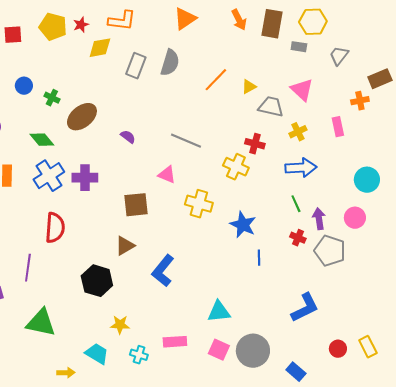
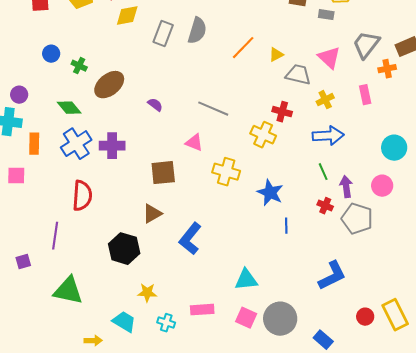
gray trapezoid: (339, 56) -> (366, 45), moved, size x1.4
yellow rectangle: (368, 347) -> (395, 315), size x1.4

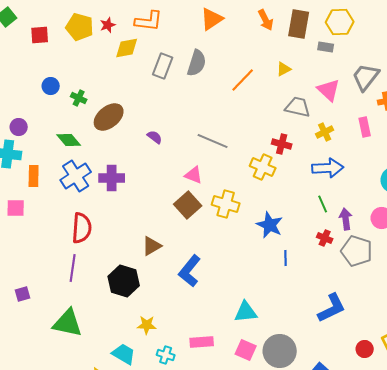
yellow triangle: (276, 55) -> (284, 69), moved
brown square: (163, 173) -> (188, 205), moved, turned -36
purple line: (55, 236) -> (73, 268), moved

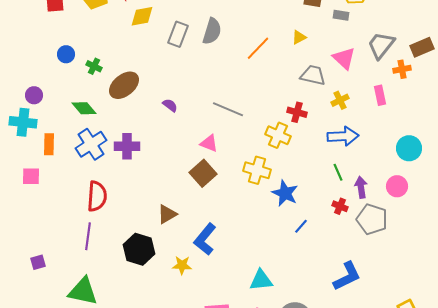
yellow cross: (226, 204) -> (257, 170), moved
blue line: (286, 258) -> (301, 226), turned 42
yellow star: (147, 325) -> (182, 265), moved

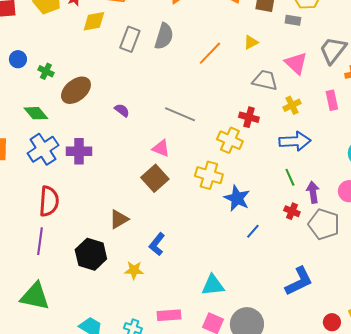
blue L-shape: (205, 239) -> (157, 244), size x0.7

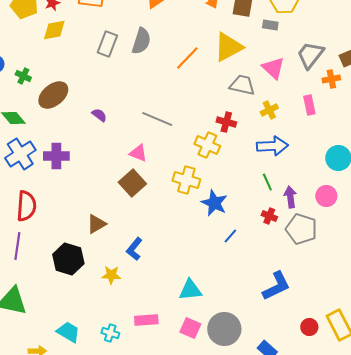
yellow diamond: (94, 21) -> (54, 30), moved
yellow triangle: (251, 42) -> (228, 47), size x2.0

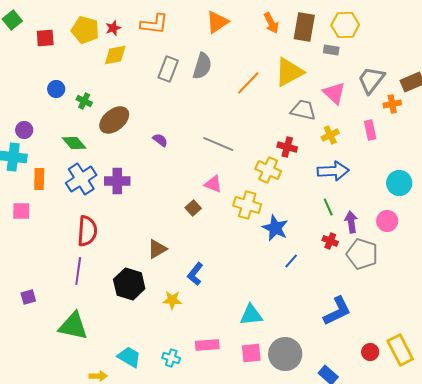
pink triangle: (138, 153) -> (213, 184), moved
brown square: (132, 183) -> (193, 208), size x0.6
pink square: (190, 328) -> (251, 353), turned -30

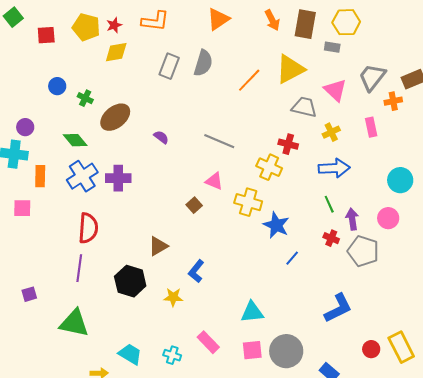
pink rectangle: (207, 345) -> (208, 342), turned 50

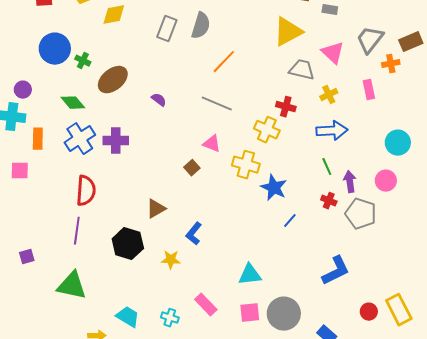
orange line: (249, 80) -> (224, 62), moved
blue circle: (57, 86) -> (55, 49), size x1.8

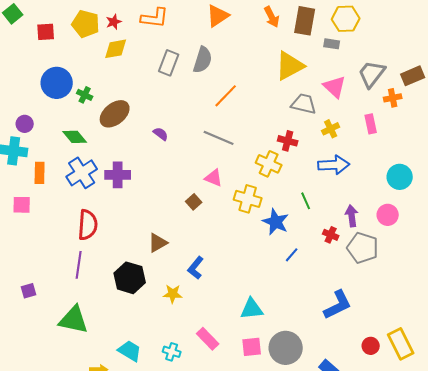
green line: (327, 167) -> (306, 201), moved

